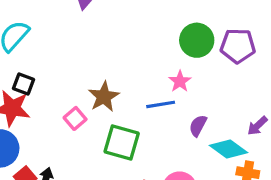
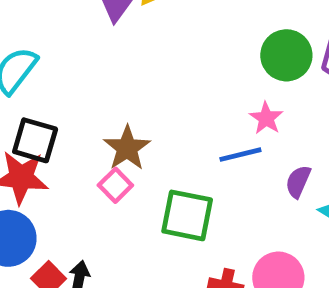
black square: (23, 84) -> (35, 140), size x1.4
brown star: (104, 97) -> (127, 148), moved

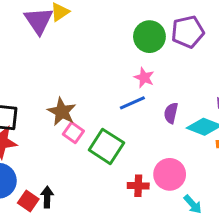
pink square: (115, 185) -> (73, 133), moved
green square: (187, 215) -> (106, 146), turned 32

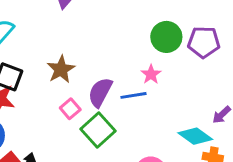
brown star: (62, 112) -> (61, 69), moved
purple semicircle: (171, 113) -> (100, 92), moved, size x1.5

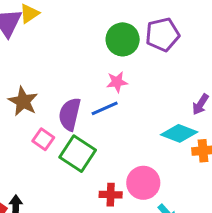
pink star: (151, 74) -> (117, 82), turned -30

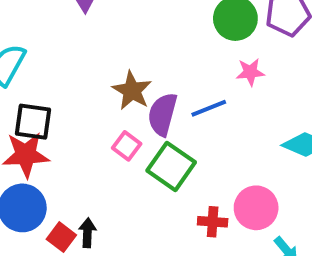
pink star: (117, 82) -> (250, 72), moved
brown star: (23, 101) -> (132, 91), moved

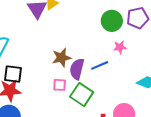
brown star: (132, 91) -> (62, 58), turned 30
pink square: (127, 146) -> (60, 85), turned -32

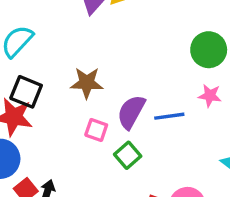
brown star: (62, 58) -> (87, 83), moved
green square: (82, 95) -> (128, 155), size x0.7

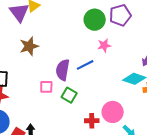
brown star: (87, 83) -> (29, 46), moved

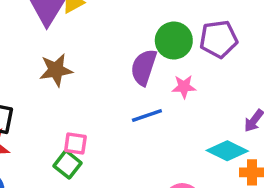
purple semicircle: (63, 70) -> (144, 67), moved
green square: (69, 95) -> (67, 164), moved

